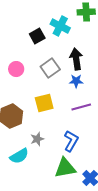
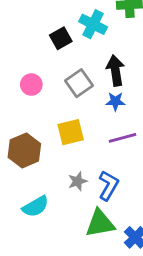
gray star: (37, 139) -> (78, 181), moved

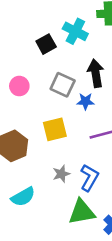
gray square: (79, 83) -> (63, 85), turned -30
blue star: (115, 101) -> (85, 101), moved

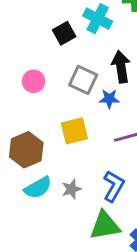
gray star: (61, 174) -> (71, 189), moved
cyan semicircle: (23, 197) -> (38, 188), moved

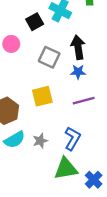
pink circle: (34, 81) -> (11, 44), moved
blue star: (109, 99) -> (78, 72), moved

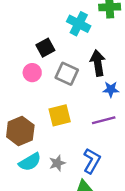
black square: (35, 22) -> (45, 48), moved
pink circle: (11, 44) -> (32, 73), moved
blue star: (78, 72) -> (111, 89), moved

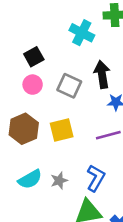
black square: (45, 48) -> (34, 57), moved
brown hexagon: (20, 131) -> (24, 129), moved

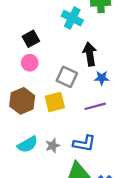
gray square: (69, 86) -> (67, 77), moved
blue L-shape: (96, 178) -> (84, 143), turned 70

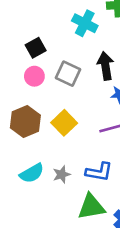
gray square: (67, 77) -> (68, 74), moved
yellow square: (55, 102) -> (64, 123), turned -30

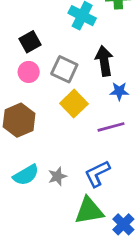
yellow square: (64, 123) -> (74, 104), moved
blue L-shape: (99, 172) -> (97, 174), turned 144

